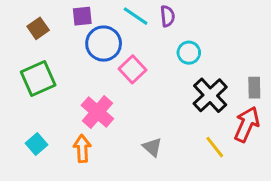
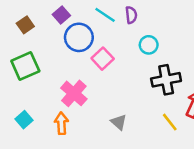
purple square: (82, 16) -> (61, 15), turned -35
black cross: (210, 95) -> (166, 80), turned 32

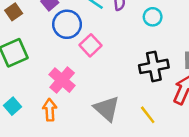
cyan circle: (149, 45) -> (153, 17), moved
gray triangle: (119, 122) -> (107, 109), size x1.6
yellow line: (170, 122) -> (148, 115), moved

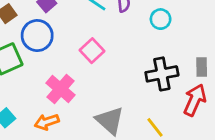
blue circle: (67, 24) -> (37, 36), moved
orange arrow: (50, 110) -> (47, 122), turned -105

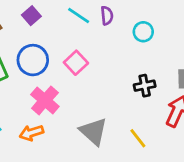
blue circle: (37, 36) -> (33, 60), moved
black cross: (162, 74) -> (145, 86), size x0.7

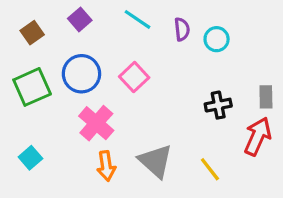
purple semicircle: (107, 16) -> (182, 29), moved
orange arrow: (31, 133) -> (106, 166), moved, turned -80

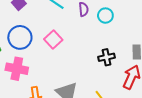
pink cross: (96, 123) -> (17, 69), moved, turned -30

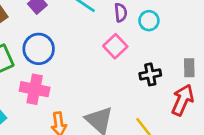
pink square: (53, 40) -> (115, 46), moved

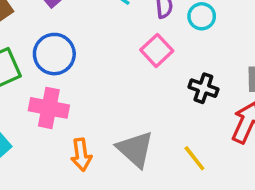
black cross: (150, 74) -> (203, 88), turned 30

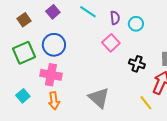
orange arrow: (81, 155) -> (54, 101), moved
yellow line: (194, 158) -> (146, 103), moved

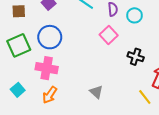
brown square: (24, 20) -> (19, 11), turned 32
gray triangle: (99, 98) -> (96, 92), size x0.6
orange arrow: (54, 101) -> (50, 95), turned 42

